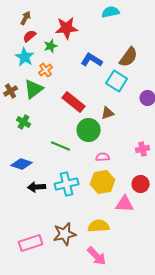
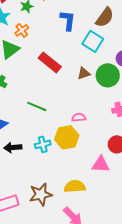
blue L-shape: (92, 60) -> (68, 20), turned 65
green circle: (89, 130) -> (108, 75), moved
yellow hexagon: (103, 182) -> (67, 137), moved
cyan cross: (67, 184) -> (43, 144), size x0.7

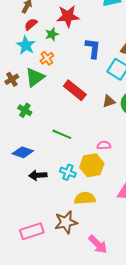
cyan cross: (43, 144) -> (68, 172), turned 35
yellow semicircle: (75, 186) -> (85, 198), moved

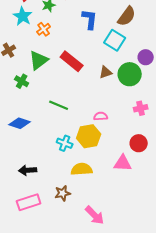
green triangle: (35, 77) -> (39, 60), moved
black arrow: (38, 175) -> (28, 170), moved
brown star: (66, 222) -> (63, 193), size x0.7

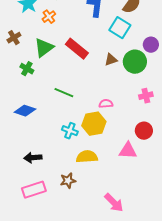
pink arrow: (95, 215) -> (114, 203), moved

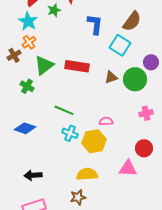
orange cross: (49, 17) -> (29, 42), moved
red rectangle: (77, 49) -> (77, 66), turned -30
cyan cross: (70, 131) -> (70, 133), moved
brown star: (68, 181) -> (78, 197), moved

